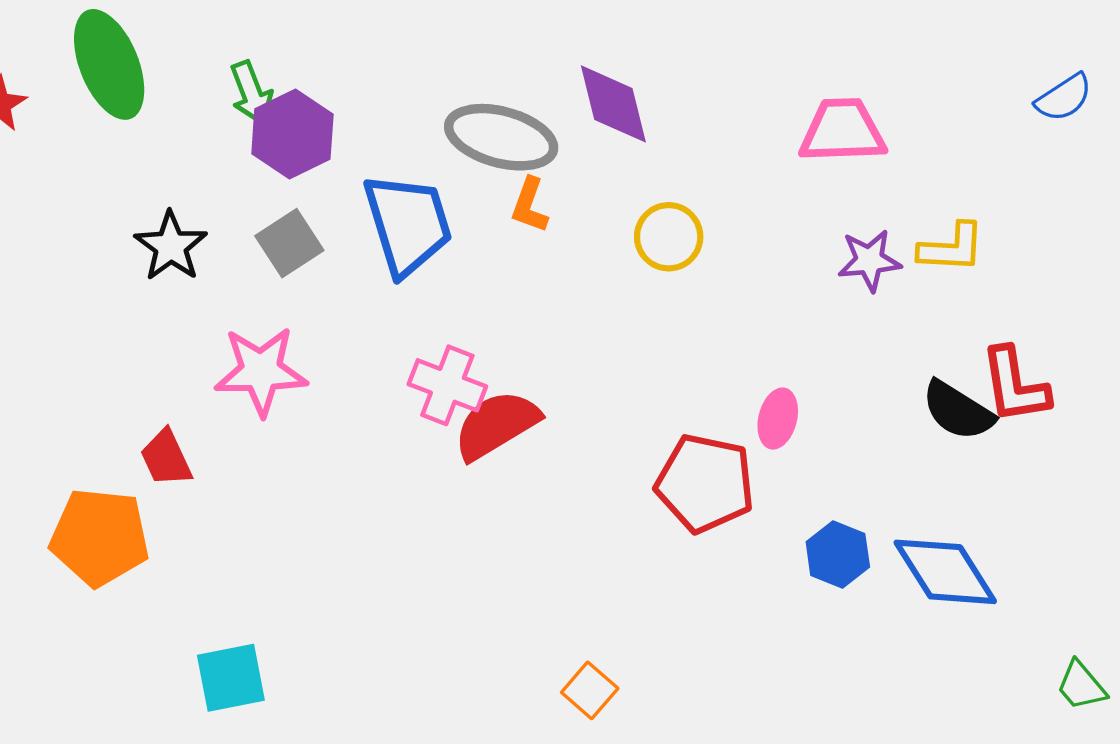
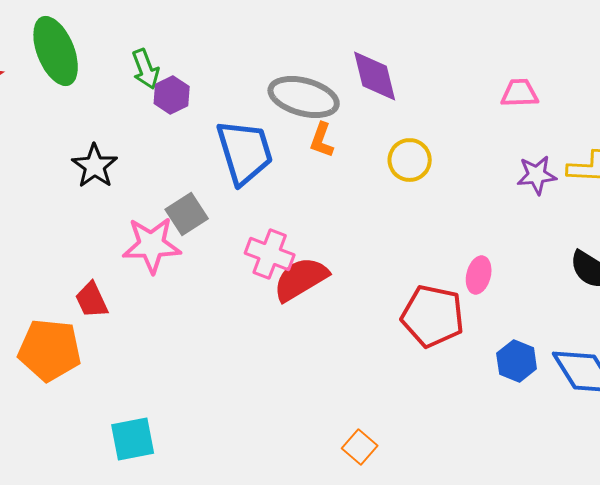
pink trapezoid: (843, 131) -> (520, 93), size x0.7
purple hexagon: (292, 134) -> (172, 95), size x0.7
gray square: (289, 243) -> (187, 214), moved

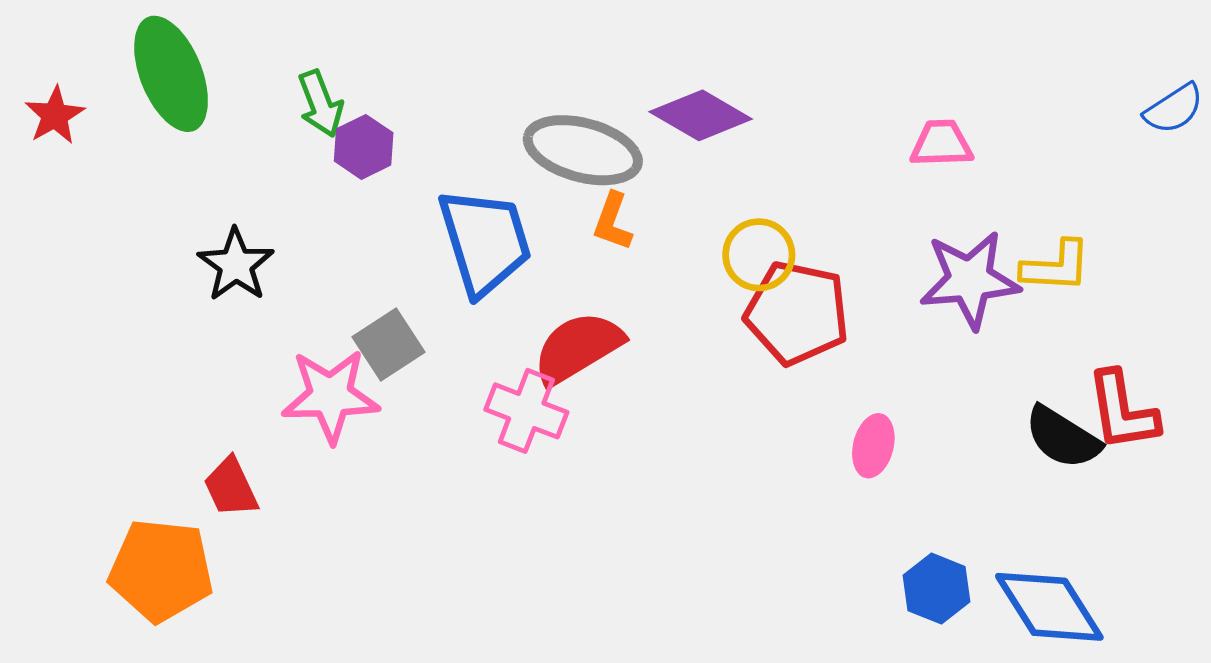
purple diamond: (375, 76) -> (701, 115), turned -46
purple star: (537, 175) -> (970, 280), size x1.5
red semicircle: (301, 279) -> (578, 348), moved
red pentagon: (433, 316) -> (797, 313), moved

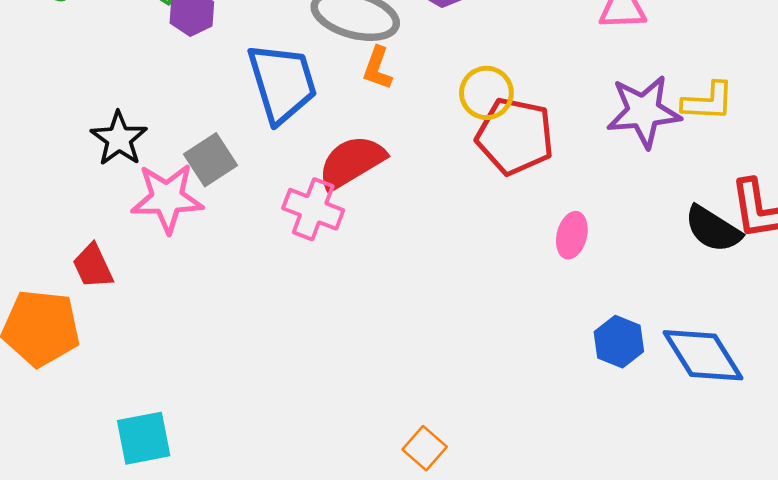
black star: (236, 265) -> (119, 139), moved

